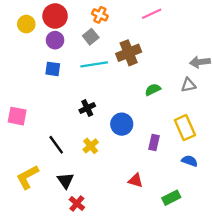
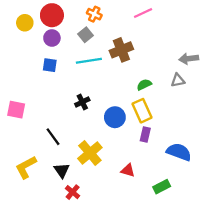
yellow rectangle: (185, 128) -> (142, 111), moved
yellow cross: (91, 146) -> (90, 153), moved, size x1.6
blue semicircle: (190, 161) -> (179, 152), size x1.6

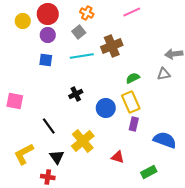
red cross: (73, 192) -> (48, 177), moved, turned -32

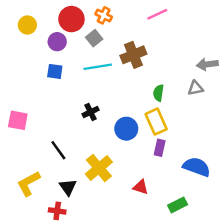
red circle: (48, 14) -> (71, 19), moved
green semicircle: (133, 78) -> (158, 93), turned -56

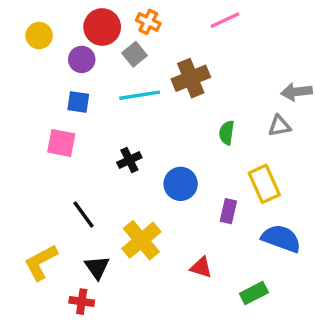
pink square: (18, 120) -> (61, 143), moved
yellow rectangle: (156, 122) -> (264, 184), moved

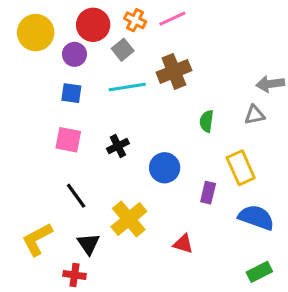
pink line: (225, 20) -> (172, 19), moved
yellow circle: (39, 36) -> (36, 33), size x1.5
pink square: (61, 143) -> (68, 140), moved
green rectangle: (254, 293) -> (259, 272), moved

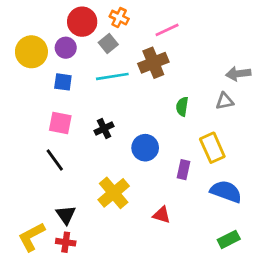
pink line: (172, 19) -> (167, 30), moved
yellow circle: (36, 33) -> (31, 52), moved
black line: (76, 196) -> (55, 160), moved
yellow L-shape: (37, 239) -> (31, 237), moved
black triangle: (88, 244) -> (66, 215), moved

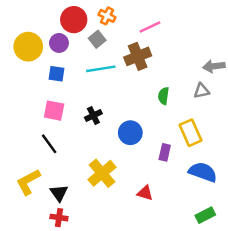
yellow L-shape: (31, 237) -> (28, 182), moved

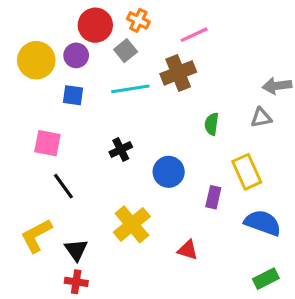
pink square: (54, 111) -> (47, 143), moved

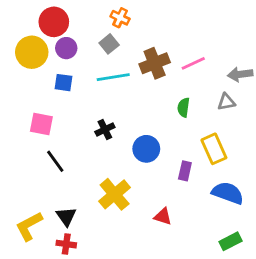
red circle: (95, 25) -> (54, 22), moved
pink line: (194, 35) -> (193, 63), moved
yellow L-shape: (36, 236) -> (29, 226), moved

